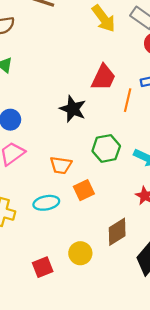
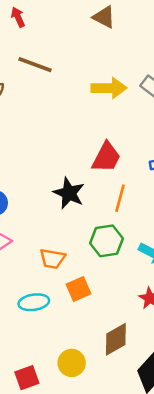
yellow arrow: (104, 19) -> (109, 88), turned -56
orange line: (128, 100) -> (120, 198), moved

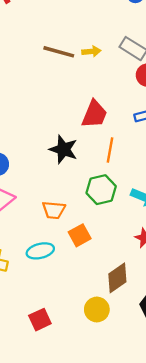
brown line: (35, 65) -> (59, 52), moved
yellow arrow: (109, 88) -> (91, 51), size x0.6
yellow circle: (72, 363) -> (97, 310), moved

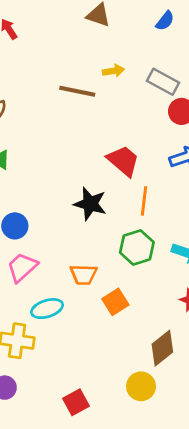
yellow arrow: (91, 51) -> (113, 71), moved
red trapezoid: (94, 114) -> (123, 161), turned -68
cyan ellipse: (40, 251) -> (47, 309), moved

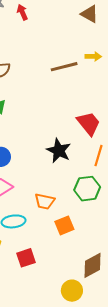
brown line: (77, 91) -> (64, 67), turned -36
red square: (76, 402) -> (26, 258), moved

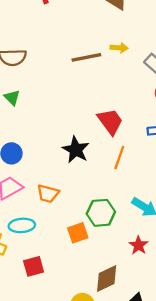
green hexagon: (87, 189) -> (101, 213), moved
orange trapezoid: (45, 201) -> (48, 194), moved

